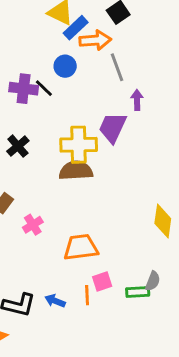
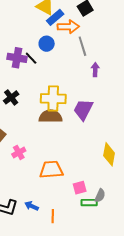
purple trapezoid: (113, 128) -> (83, 110), moved
pink square: (102, 282) -> (80, 188), moved
orange line: (87, 295) -> (53, 216), moved

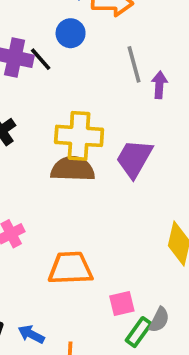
gray line: (82, 46) -> (134, 64), moved
green rectangle: (89, 203) -> (139, 332), turned -56

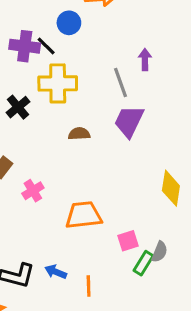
gray line: (134, 64) -> (121, 83), moved
yellow cross: (79, 136) -> (58, 83), moved
brown semicircle: (73, 169) -> (79, 134), size x0.6

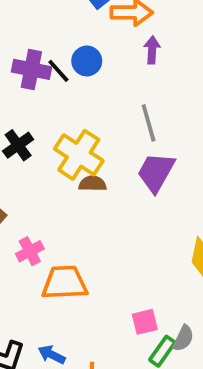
blue circle: (69, 23) -> (87, 61), moved
purple arrow: (145, 60) -> (152, 50), moved
yellow cross: (58, 83) -> (79, 155), moved, turned 30
orange trapezoid: (84, 215) -> (65, 283), moved

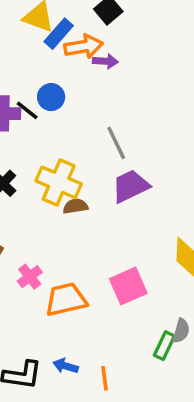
purple arrow: (152, 50) -> (105, 61), moved, turned 100
purple trapezoid: (156, 172) -> (131, 186), turned 45
pink square: (145, 322) -> (128, 286), moved, size x1.5

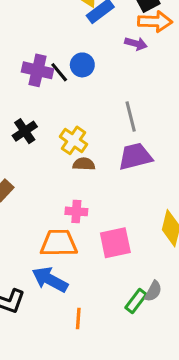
orange arrow: (84, 46) -> (155, 22), moved
yellow cross: (59, 182) -> (74, 140), size x0.7
pink cross: (30, 277) -> (76, 211), moved, turned 30
blue arrow: (65, 366) -> (50, 279), moved, size x1.6

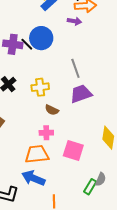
blue circle: (82, 65) -> (41, 38), size x1.5
yellow cross: (74, 140) -> (40, 87), turned -36
brown semicircle: (84, 164) -> (52, 110), moved, turned -152
pink square: (115, 243) -> (73, 150), turned 35

